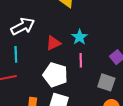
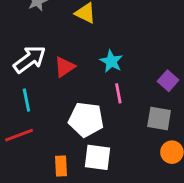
red triangle: (53, 43) -> (65, 67), moved

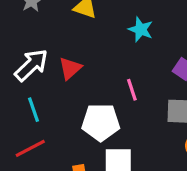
cyan star: (111, 61) -> (141, 29), moved

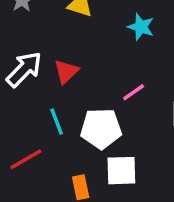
pink line: (132, 90) -> (134, 92), turned 75
cyan line: (34, 110) -> (57, 122), moved

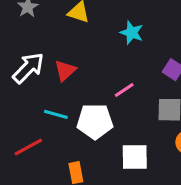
cyan line: (57, 122) -> (56, 114), turned -55
white square: (121, 171) -> (135, 157), moved

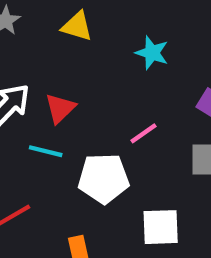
cyan line: (56, 114) -> (46, 151), moved

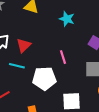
pink line: (143, 133) -> (63, 57), turned -72

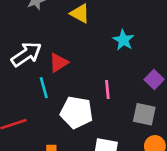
cyan line: (17, 66) -> (44, 88), turned 49

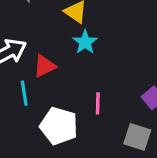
cyan star: (123, 40) -> (85, 42), moved

